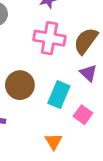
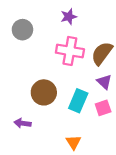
pink square: (83, 115) -> (103, 108), moved, turned 35

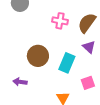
pink cross: (70, 51) -> (60, 21), size x0.7
pink square: (103, 108) -> (88, 83), moved

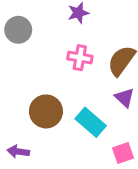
cyan rectangle: (67, 63) -> (91, 122), turned -72

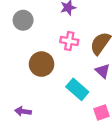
brown circle: (46, 111) -> (42, 64), moved

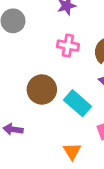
brown circle: (42, 64) -> (42, 89), moved

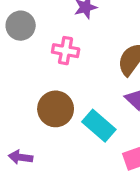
pink cross: (68, 46) -> (66, 51), moved

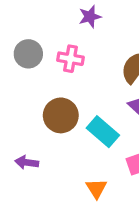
gray circle: (21, 26) -> (28, 54), moved

